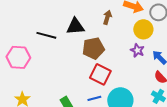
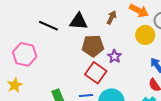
purple star: (137, 50) -> (114, 56), moved
pink hexagon: (18, 57) -> (25, 54), moved

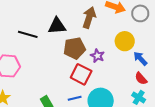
brown arrow: (112, 17) -> (89, 17), size x1.5
yellow circle: (145, 35) -> (125, 41), moved

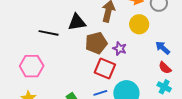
yellow circle: (125, 41) -> (139, 24), moved

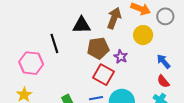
black line: (49, 33) -> (54, 43), moved, turned 54

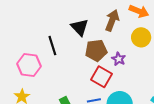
black triangle: (82, 25) -> (80, 27), turned 48

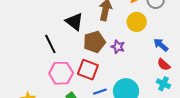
pink hexagon: (29, 65) -> (61, 73), moved
red square: (101, 77) -> (88, 70), moved

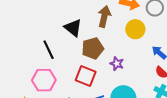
purple star: (118, 47) -> (117, 64), moved
pink hexagon: (61, 73) -> (44, 80), moved

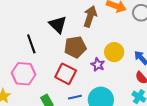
yellow circle: (135, 29) -> (114, 52), moved

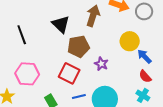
black line: (31, 44) -> (22, 35), moved
yellow circle: (114, 52) -> (130, 41), moved

